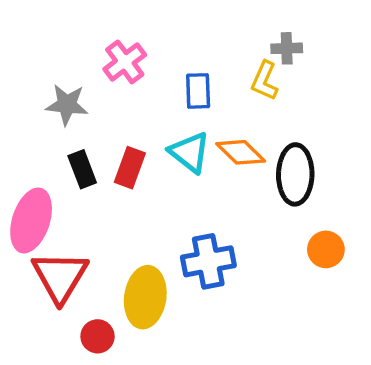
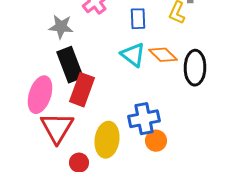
red rectangle: (130, 168) -> (82, 90), moved, size x1.4
black rectangle: (82, 169) -> (70, 65), size x1.6
orange circle: (326, 249) -> (156, 141), moved

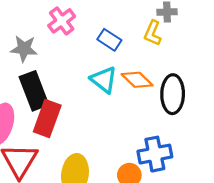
blue rectangle: (138, 19) -> (109, 40), turned -55
blue cross: (144, 119) -> (155, 154), moved

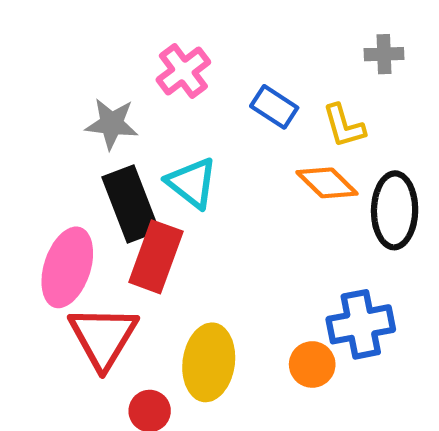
yellow L-shape: (153, 33) -> (344, 126), moved, turned -40
cyan triangle: (104, 80) -> (192, 183), moved

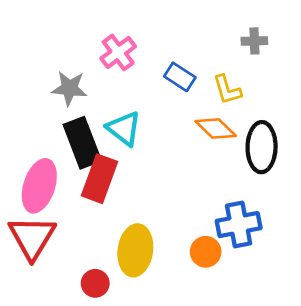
red triangle: (103, 337) -> (32, 237), moved

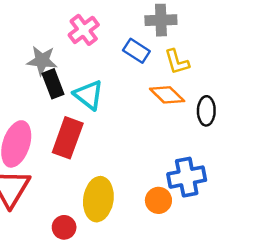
gray cross: (254, 41) -> (161, 20), moved, size x1.4
black rectangle: (82, 143) -> (53, 84), moved, size x0.7
black ellipse: (262, 147) -> (206, 111), size x0.7

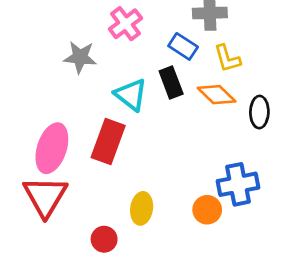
black rectangle: (53, 84) -> (171, 83), moved
yellow ellipse: (98, 199) -> (142, 208), size x0.7

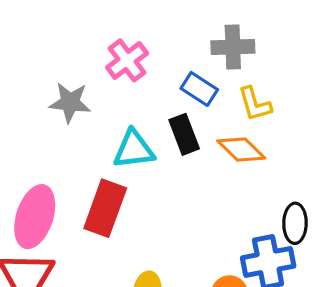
cyan triangle: (131, 95) -> (134, 149), turned -45
black ellipse: (259, 112) -> (295, 223), moved

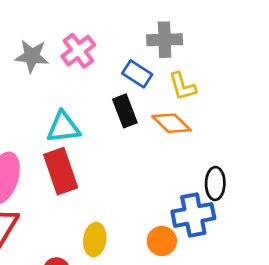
gray star: (70, 102) -> (32, 56), moved
cyan triangle: (134, 149) -> (63, 127), moved
red rectangle: (105, 208) -> (61, 171), turned -39

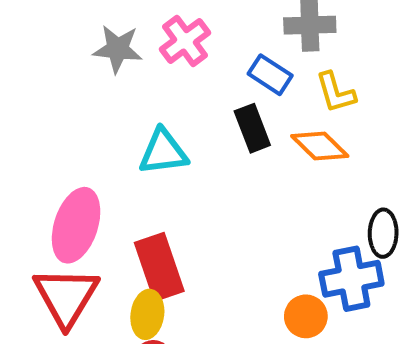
red rectangle: (61, 171) -> (159, 267), moved
yellow ellipse: (95, 240) -> (147, 314), moved

